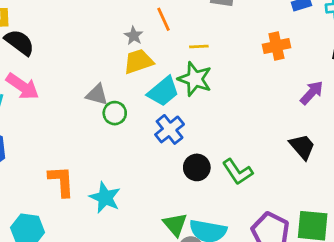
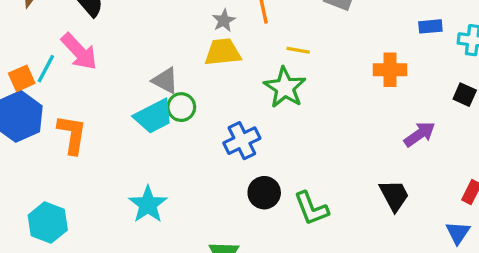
cyan trapezoid: (163, 91) -> (154, 116), moved
orange L-shape: (61, 181) -> (72, 134), moved

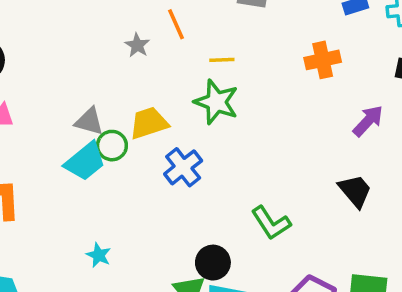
yellow trapezoid: (223, 52) -> (149, 123), moved
black circle: (264, 193) -> (213, 263), moved
cyan star: (148, 204) -> (99, 255), size x0.6

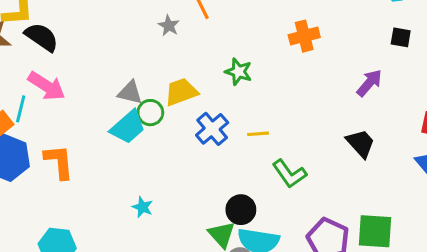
yellow line: (222, 60) -> (258, 134), moved
orange cross: (323, 60) -> (304, 36), moved
green star: (216, 102) -> (238, 72), size x0.7

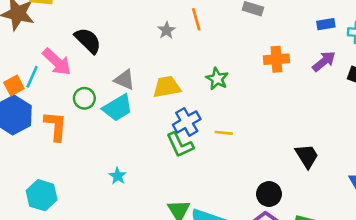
black semicircle: (42, 37) -> (88, 41), moved
purple arrow: (369, 83) -> (324, 61), moved
green circle: (150, 113) -> (84, 98), moved
green L-shape: (289, 174) -> (180, 145), moved
black circle: (241, 210) -> (269, 194), moved

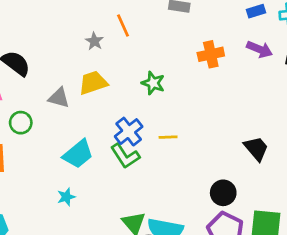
purple arrow: (324, 61) -> (260, 49), turned 70
yellow trapezoid: (167, 87) -> (93, 83), moved
cyan trapezoid: (118, 108) -> (78, 154), moved
cyan star: (118, 176) -> (66, 197), turned 30

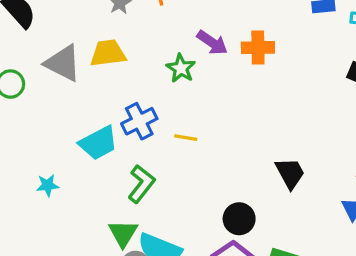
purple arrow: (260, 49) -> (212, 43), moved
gray triangle: (59, 98) -> (63, 63), size x1.4
cyan trapezoid: (78, 154) -> (98, 143), moved
green L-shape: (125, 156) -> (141, 184), moved, turned -120

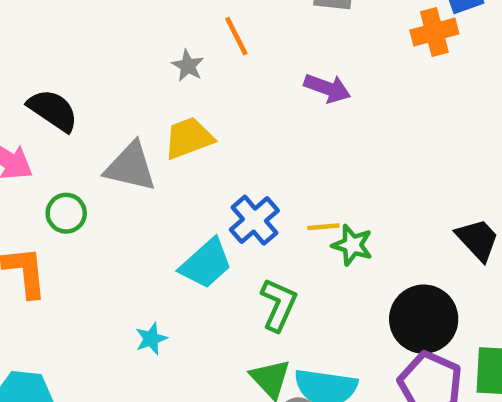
orange cross: (258, 48) -> (434, 32), moved
green star: (181, 68) -> (352, 245), moved
black circle: (239, 219) -> (424, 319), size x1.5

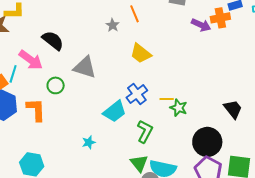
purple arrow: (327, 88) -> (201, 25), moved
yellow trapezoid: (189, 138) -> (141, 53), moved, turned -125

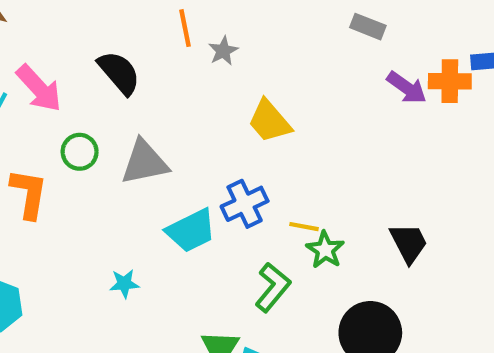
orange line: (134, 14) -> (185, 28), moved
black semicircle: (53, 41) -> (119, 73), moved
gray triangle: (85, 67) -> (144, 162), moved, turned -40
black trapezoid: (233, 109) -> (409, 243), moved
green L-shape: (145, 131) -> (273, 287), moved

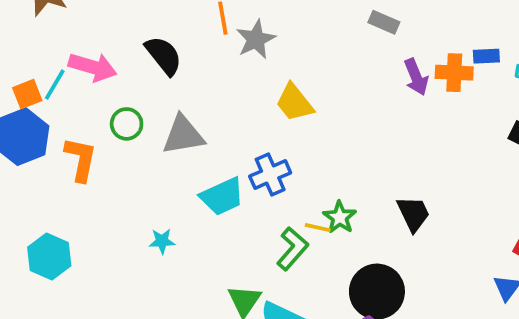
gray star: (223, 51) -> (256, 39), size x1.5
pink arrow: (39, 88) -> (93, 67), turned -33
purple arrow: (407, 88) -> (416, 77), turned 30
yellow line: (304, 227) -> (318, 228), moved

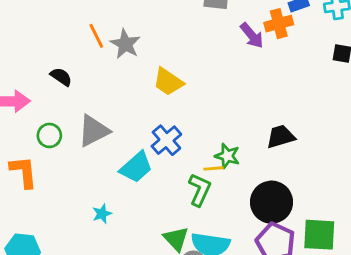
black semicircle: (164, 56) -> (61, 77), size x0.7
black trapezoid: (413, 214) -> (281, 137), turned -64

